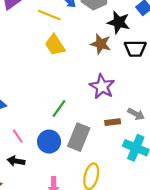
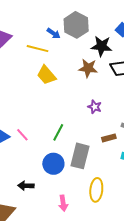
purple star: (102, 87) -> (95, 107), size x0.6
pink line: (18, 136) -> (22, 135), moved

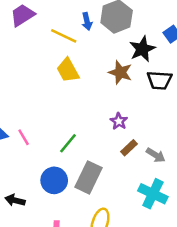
blue arrow: (54, 33) -> (87, 21), turned 32
black star: (102, 46) -> (142, 49), turned 30
brown rectangle: (109, 138) -> (129, 148), moved, turned -40

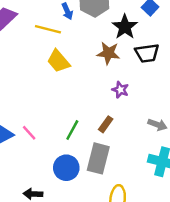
purple star: (119, 121) -> (120, 90), moved
brown rectangle: (129, 148) -> (106, 124), moved

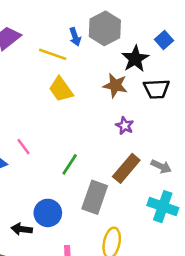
brown rectangle: (106, 124) -> (126, 168), moved, size x1.6
pink line: (29, 133) -> (24, 147), moved
blue circle: (66, 168) -> (48, 213), moved

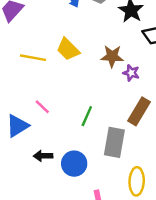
yellow line: (53, 54) -> (33, 58), moved
brown star: (115, 85) -> (112, 56), moved
black arrow: (22, 229) -> (43, 156), moved

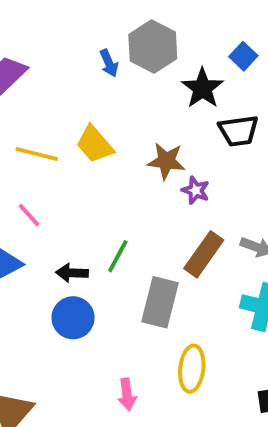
pink line: (42, 107) -> (29, 215), moved
black arrow: (43, 156) -> (72, 273), moved
blue circle: (74, 164) -> (73, 318), moved

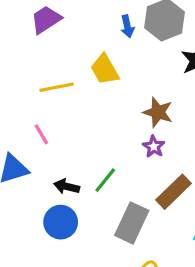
yellow trapezoid: (95, 144) -> (105, 69), moved
yellow line: (37, 154) -> (57, 87), turned -36
purple star: (196, 190) -> (154, 147), moved

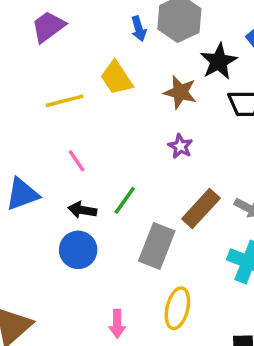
brown star: (158, 112) -> (180, 92), moved
pink line: (41, 134) -> (77, 161), moved
purple star: (154, 147) -> (180, 146), moved

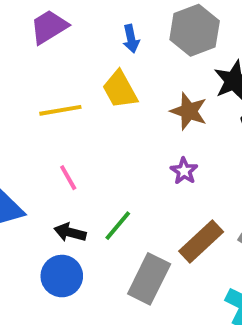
blue arrow: (139, 29) -> (131, 39), moved

